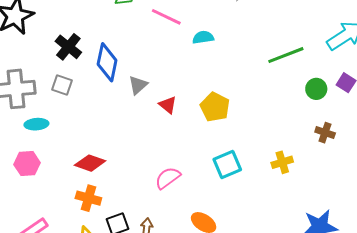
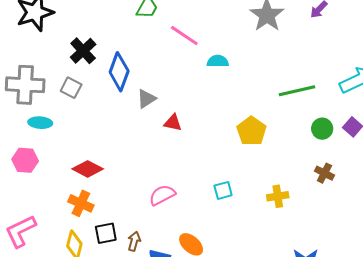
red triangle: (168, 105) -> (173, 123), turned -36
yellow pentagon: (215, 107) -> (251, 131), moved
cyan square: (227, 165) -> (223, 190), size x0.7

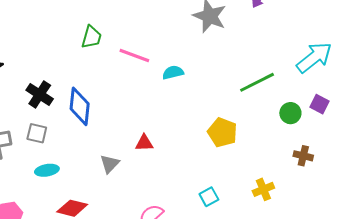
gray triangle: (146, 99) -> (110, 164), moved
cyan ellipse: (40, 123) -> (47, 170), moved

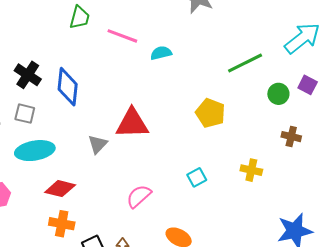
red triangle: (144, 143) -> (132, 123), size x1.8
cyan ellipse: (47, 170) -> (35, 151), size x1.6
yellow cross: (263, 189) -> (251, 170), turned 35

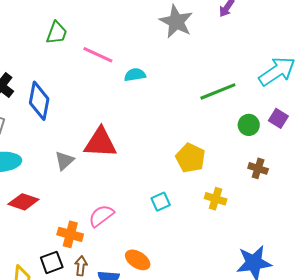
yellow pentagon: (210, 113) -> (190, 158), moved
orange cross: (62, 224) -> (70, 234), moved

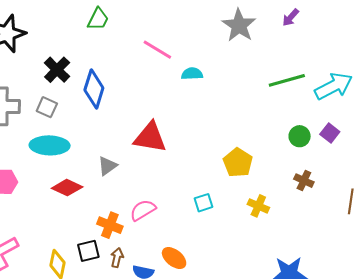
green trapezoid: (57, 33) -> (98, 19), moved
green line: (218, 91) -> (287, 80), moved
gray triangle: (64, 161) -> (107, 166), moved

